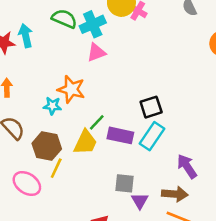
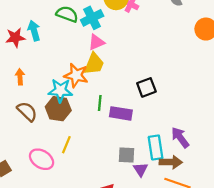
cyan star: (52, 106) -> (60, 90), size x1.5
green line: (97, 122) -> (100, 103), turned -35
cyan rectangle: (152, 136) -> (156, 148), moved, turned -40
yellow trapezoid: (85, 142) -> (94, 64), moved
brown hexagon: (47, 146) -> (58, 109), moved

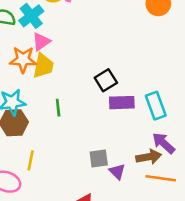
orange star: (76, 75) -> (23, 60), moved
purple rectangle: (121, 113) -> (122, 103), moved
purple arrow: (180, 137) -> (163, 143), moved
cyan rectangle: (156, 148) -> (156, 106), moved

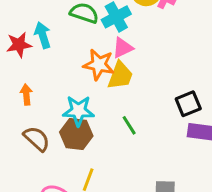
green line: (58, 108) -> (129, 125), turned -36

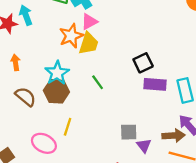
orange star: (99, 65) -> (71, 36), turned -30
cyan star: (78, 111) -> (57, 73), turned -30

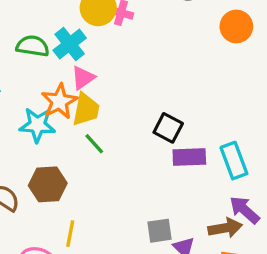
black square: (143, 63) -> (168, 128), turned -30
cyan star: (57, 73) -> (37, 125), moved, turned -30
green line: (98, 82) -> (94, 144), moved

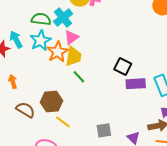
cyan star: (37, 125) -> (40, 40), moved, turned -30
gray square: (159, 231) -> (104, 130), moved
yellow line: (70, 234) -> (63, 122), moved, turned -63

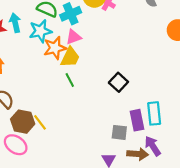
purple rectangle: (136, 84) -> (137, 120), moved, turned 66
brown hexagon: (51, 102) -> (23, 122), moved
gray square: (104, 130) -> (119, 132), moved

